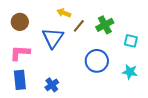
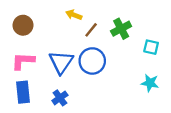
blue triangle: (53, 38) -> (61, 62), moved
blue circle: (97, 61) -> (92, 61), moved

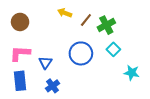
brown line: (91, 30) -> (86, 20), moved
cyan square: (151, 47) -> (113, 49), moved, turned 32
blue triangle: (61, 62) -> (45, 63), moved, size x0.6

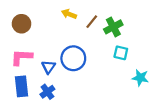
cyan square: (113, 49) -> (121, 53), turned -32
blue circle: (81, 53) -> (73, 58), moved
blue cross: (52, 86) -> (47, 92), moved

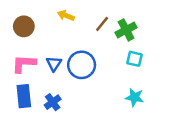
yellow arrow: (69, 14) -> (66, 16), moved
blue triangle: (48, 67) -> (54, 64), moved
cyan star: (140, 78) -> (135, 97), moved

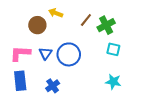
brown circle: (24, 26) -> (37, 25), moved
blue cross: (53, 102) -> (53, 86), moved

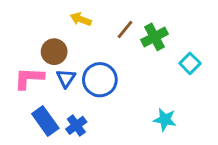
brown circle: (37, 25) -> (54, 52), moved
cyan square: (113, 49) -> (190, 63), moved, turned 32
blue rectangle: (20, 81) -> (45, 121), moved, turned -30

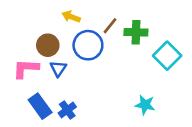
green cross: (154, 37) -> (136, 32), turned 30
cyan square: (190, 63) -> (167, 56), size x1.5
blue circle: (100, 80) -> (88, 45), moved

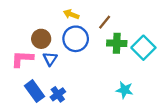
yellow arrow: (71, 17) -> (71, 14), moved
brown line: (110, 26) -> (105, 22), moved
green cross: (136, 32) -> (117, 43), moved

